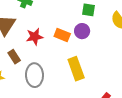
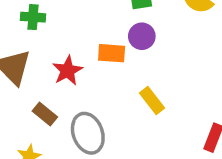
yellow rectangle: (76, 69) -> (152, 101), size x0.7

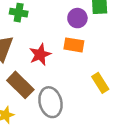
purple circle: (142, 36) -> (77, 18), moved
brown rectangle: (45, 114) -> (20, 85), size x1.5

